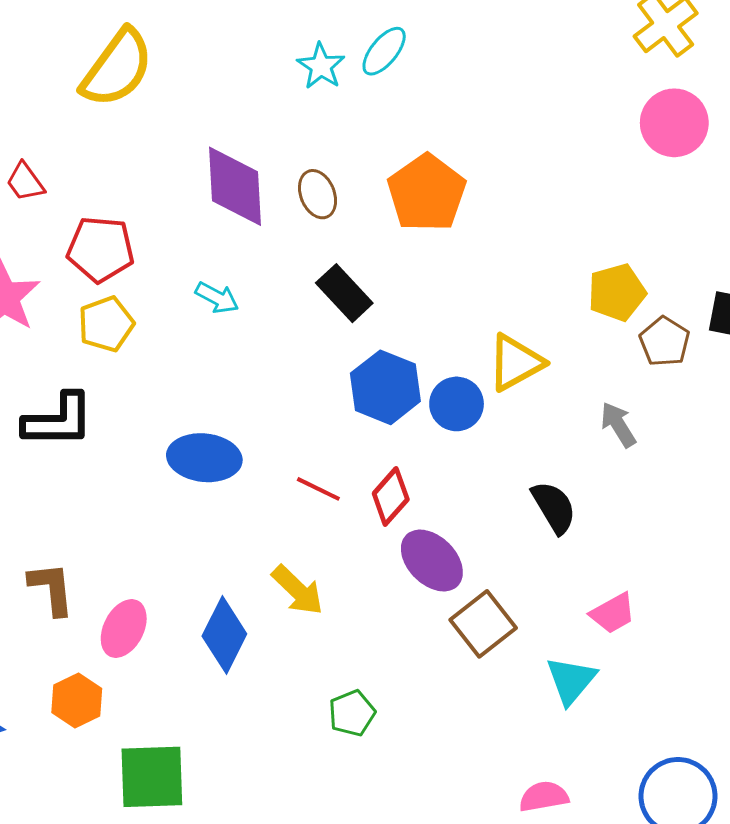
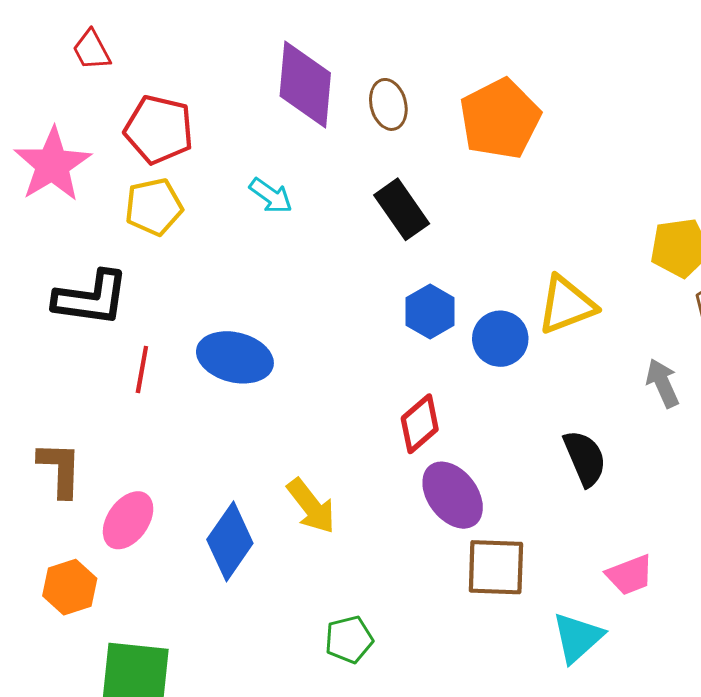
blue hexagon: (385, 387) -> (430, 311), size x0.7
red line: (318, 489) -> (142, 370), moved, turned 66
brown square: (483, 624) -> (496, 567), turned 32

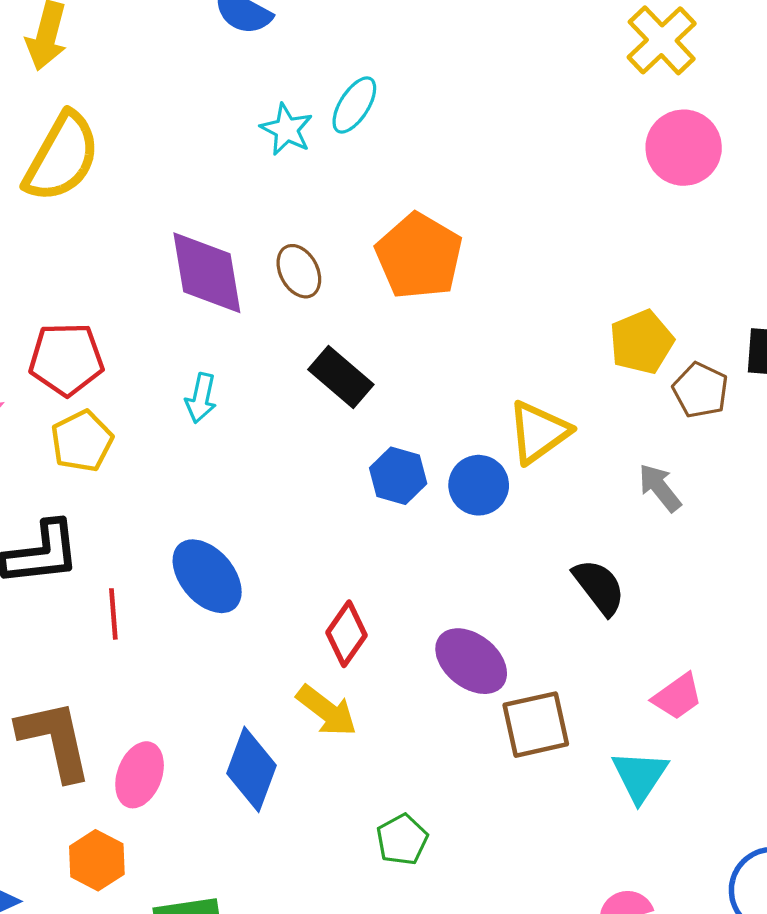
cyan arrow: (271, 196) -> (201, 398), turned 81
blue ellipse: (235, 357) -> (207, 576), turned 50
red diamond: (420, 424) -> (347, 634), moved
brown L-shape: (60, 469) -> (55, 740), size x1.4

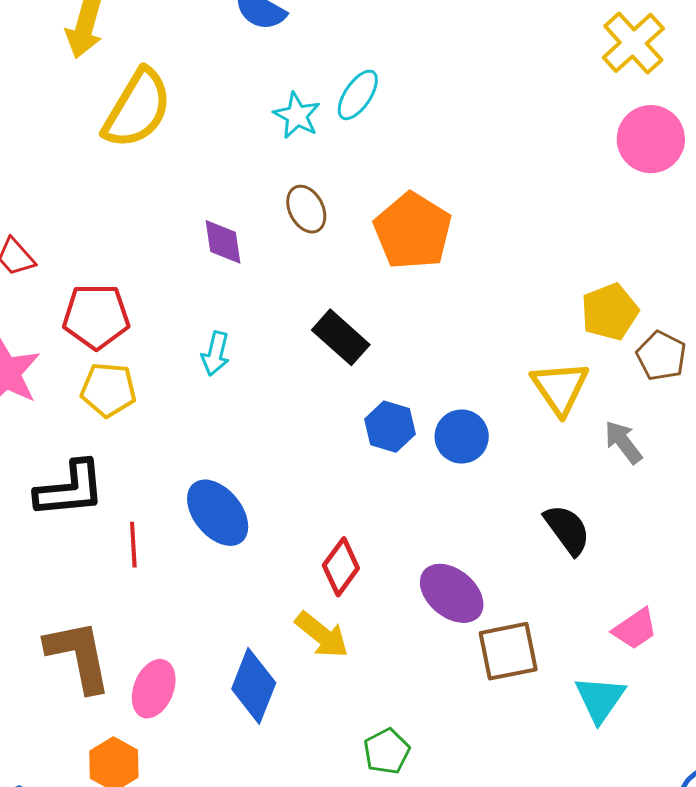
yellow semicircle: (62, 157) -> (137, 109), moved
brown ellipse: (299, 271) -> (306, 209), moved
purple diamond: (207, 273) -> (223, 242), size x0.6
yellow triangle: (539, 432) -> (560, 388), moved, turned -30
yellow pentagon: (82, 441) -> (108, 390), turned 30

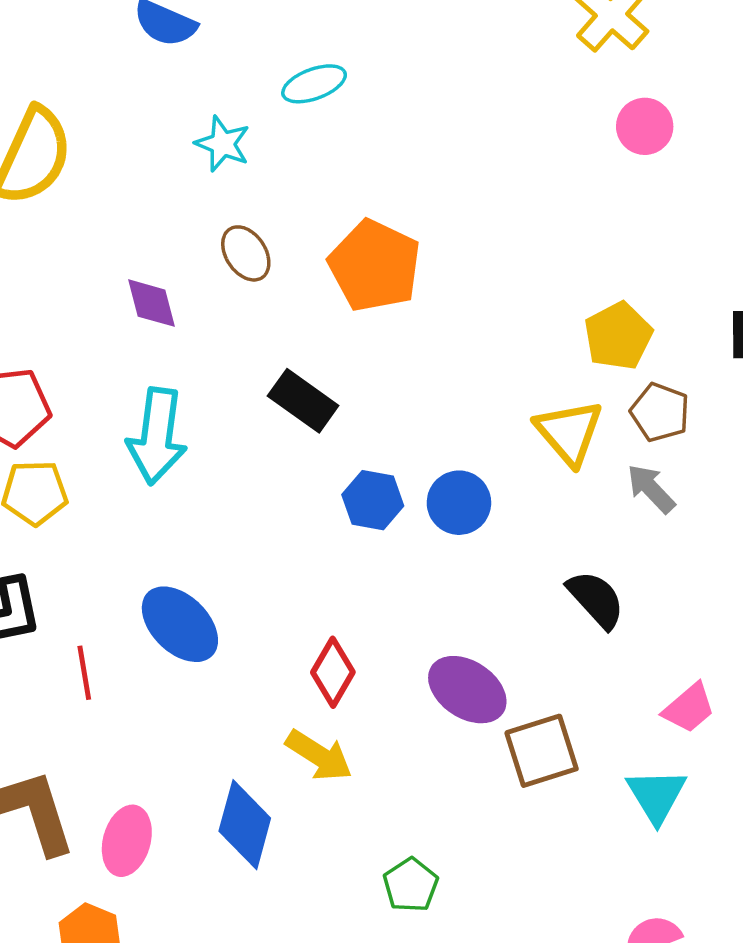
cyan ellipse: (358, 95) -> (314, 84), moved, turned 42
pink circle: (651, 139) -> (645, 126), size x0.7
cyan arrow: (215, 354) -> (157, 436), size x1.8
brown pentagon: (661, 356) -> (660, 412), moved

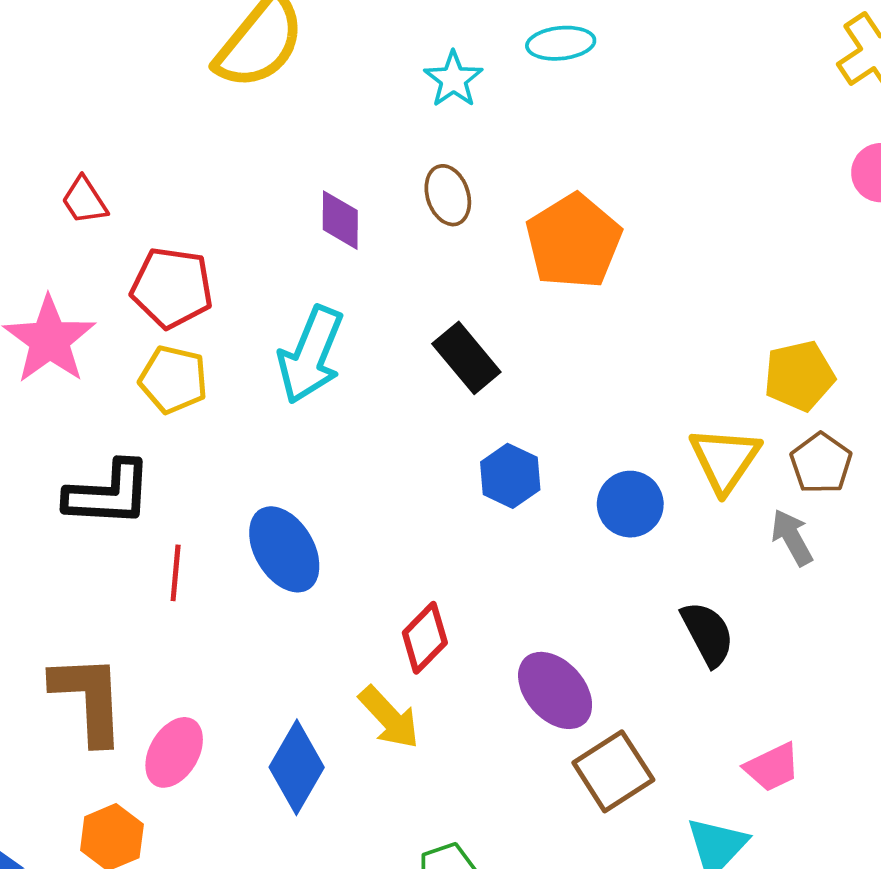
blue circle: (459, 503) -> (630, 504), moved
brown square: (542, 751) -> (613, 771), turned -30

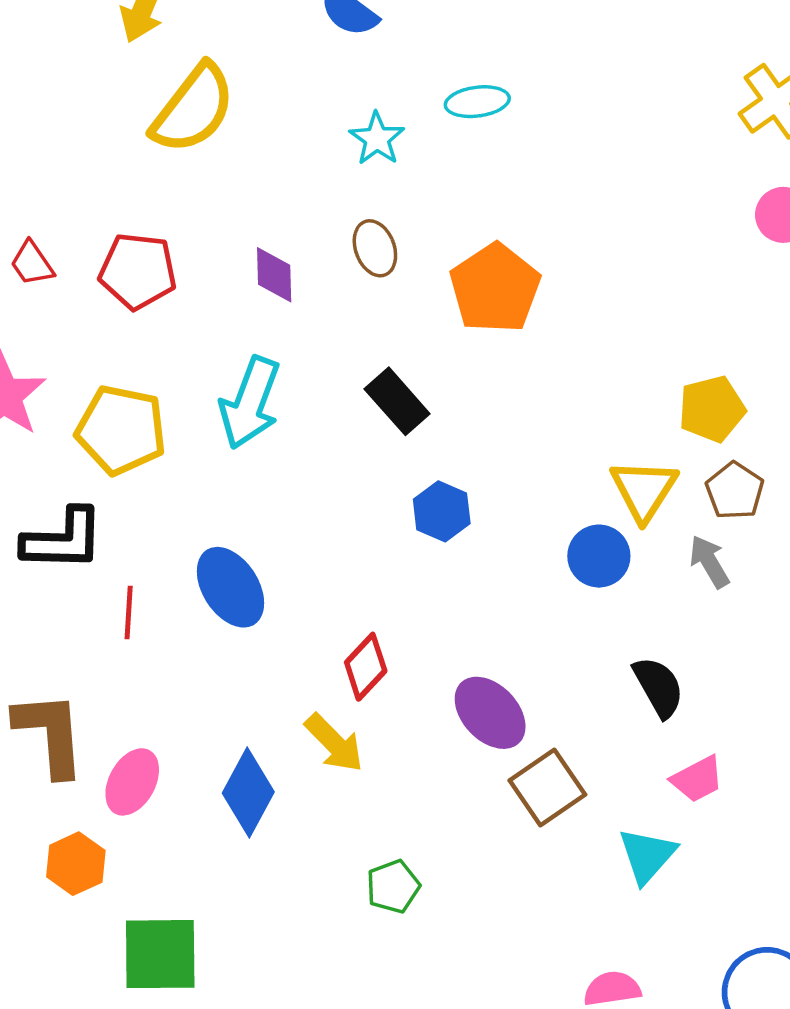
red pentagon: (172, 288) -> (138, 271), moved
yellow pentagon: (173, 380) -> (121, 430), size x1.4
blue circle: (630, 504) -> (599, 556), moved
black semicircle: (708, 634) -> (659, 687), moved

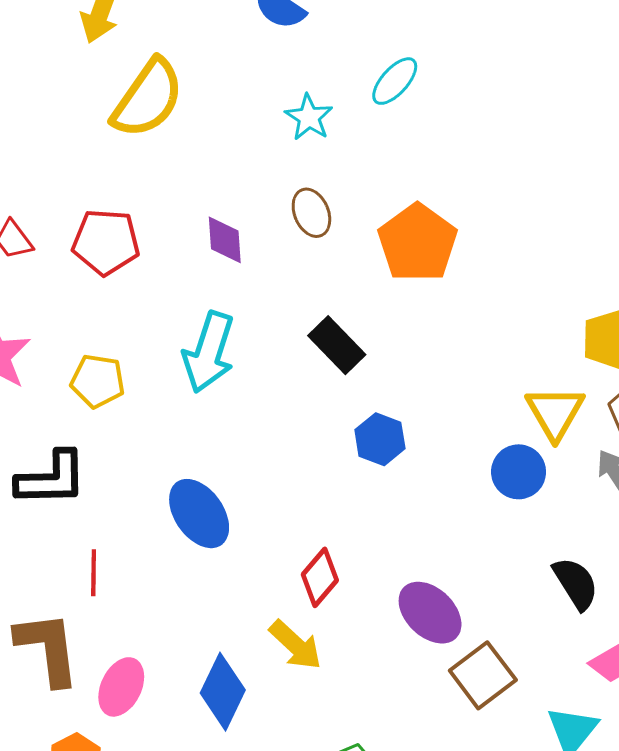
cyan ellipse: (477, 102) -> (395, 81), turned -38
yellow pentagon: (121, 430) -> (98, 381), size x0.7
red line: (129, 612) -> (94, 573), moved

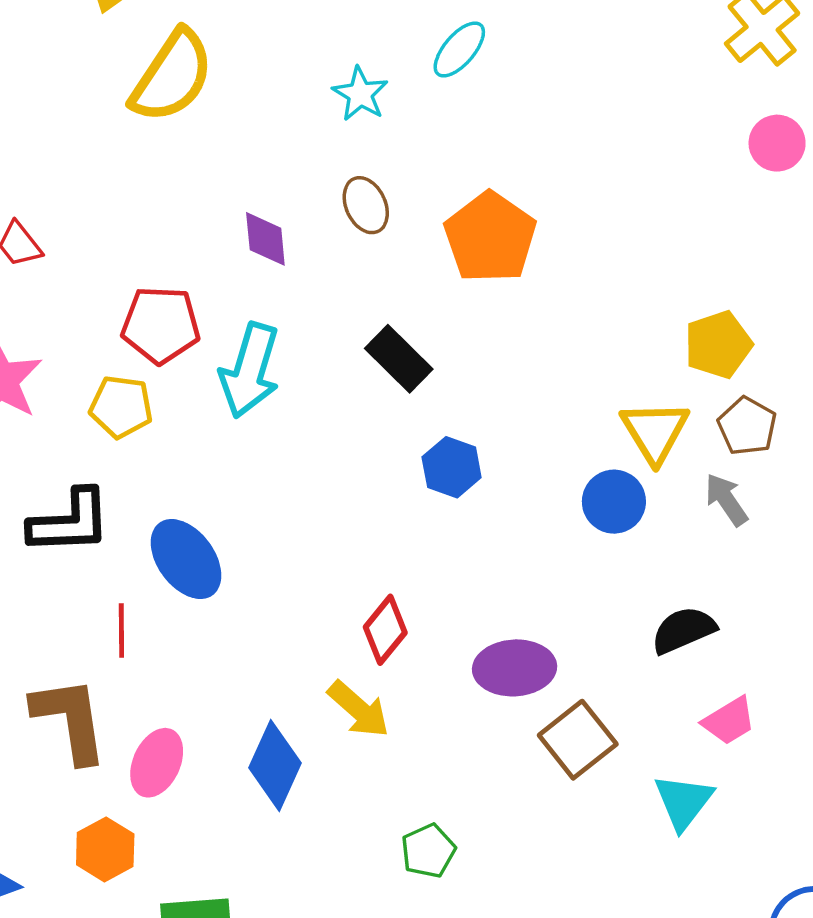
red pentagon: (106, 242) -> (161, 325), moved
blue ellipse: (199, 514) -> (186, 559), moved
black semicircle: (576, 583) -> (683, 630), turned -80
purple ellipse: (430, 613) -> (515, 668), turned -46

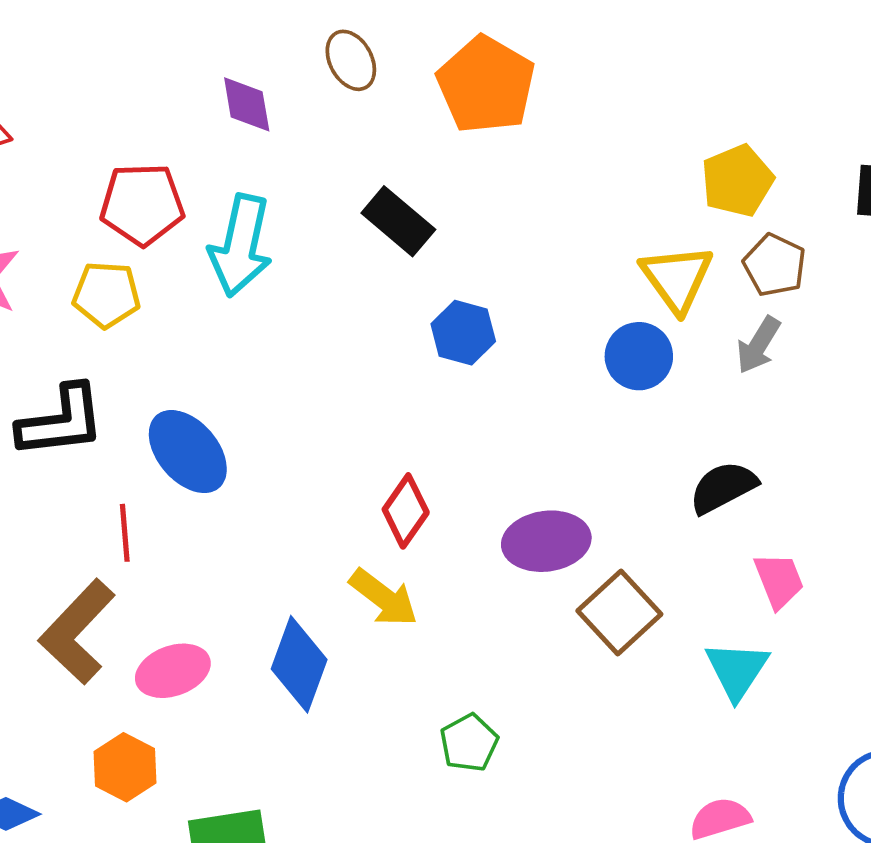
gray arrow: (726, 500) -> (758, 345), turned -110
brown L-shape: (70, 720) -> (77, 632), turned -124
pink trapezoid: (729, 721) -> (779, 580), turned -76
pink ellipse: (157, 763) -> (173, 671), turned 50

